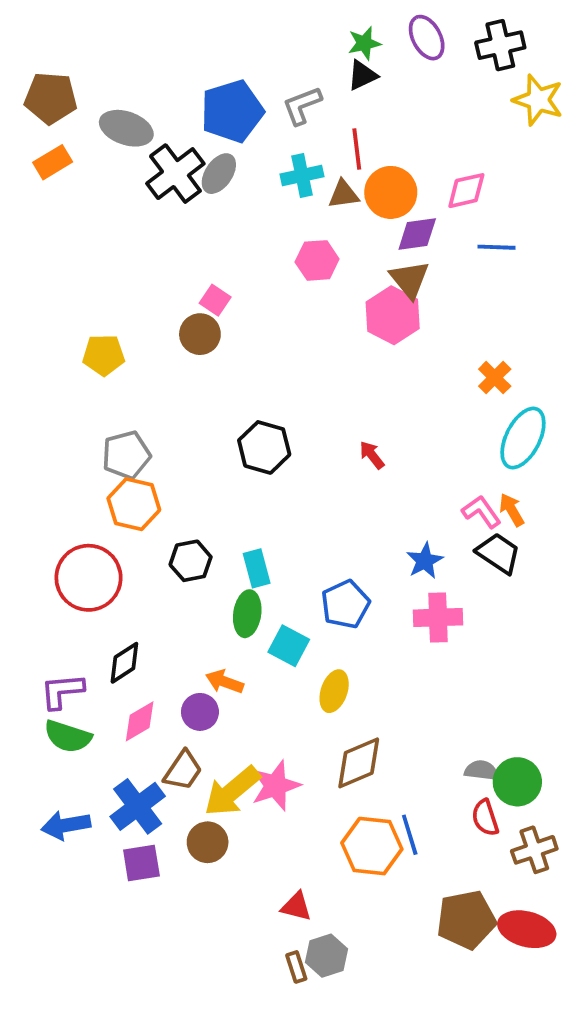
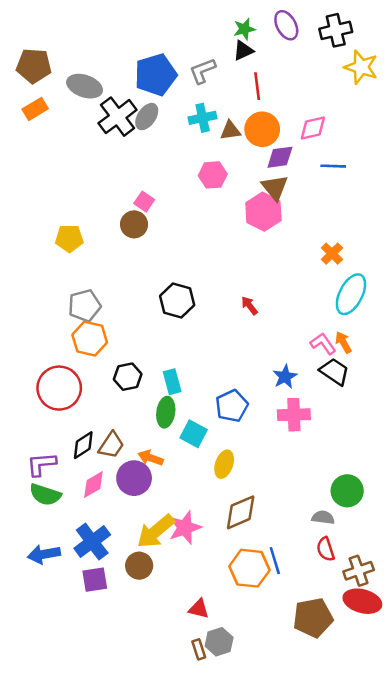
red line: (357, 149) -> (257, 86), moved
purple circle: (200, 712) -> (134, 478), size x1.4
brown trapezoid: (183, 770) -> (111, 445), moved
green circle: (517, 782) -> (347, 491), moved
red ellipse: (527, 929) -> (362, 601), moved

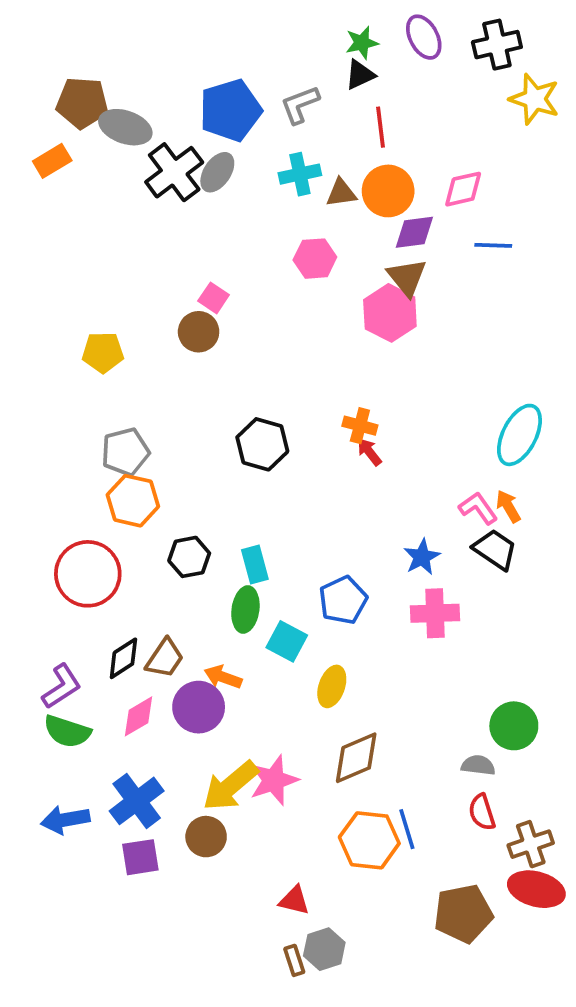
brown pentagon: (34, 66) -> (82, 103), moved
orange cross: (332, 254) -> (360, 426), moved, turned -30
purple L-shape: (41, 464) -> (62, 686), turned 152

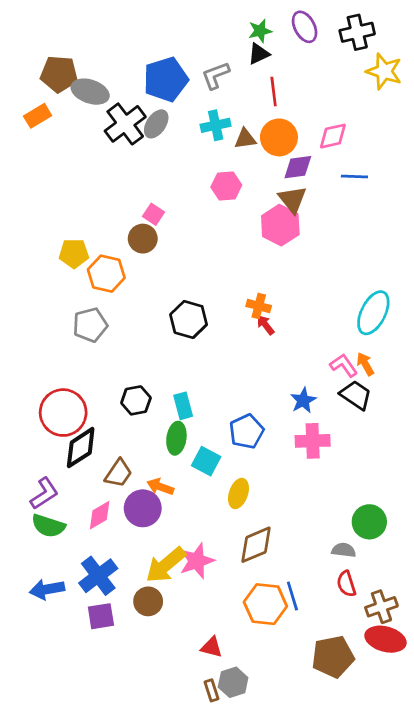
orange hexagon: (133, 501) -> (106, 274), moved
black diamond: (123, 658) -> (81, 448), moved, size x1.4

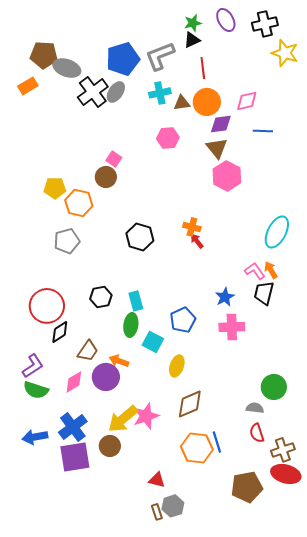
gray L-shape: (216, 75) -> (160, 56), size x1.4
pink hexagon: (280, 225) -> (227, 176), moved
black trapezoid: (356, 395) -> (264, 293), turned -110
black diamond: (81, 448) -> (60, 332), size x0.7
purple square: (101, 616) -> (75, 457), size x1.5

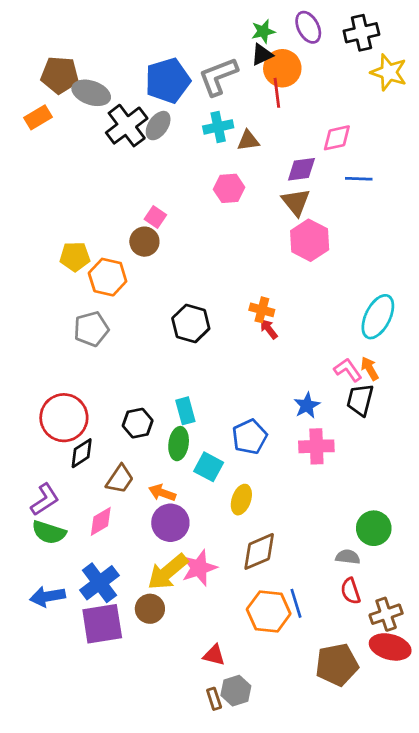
orange circle: (207, 102) -> (282, 68), moved
black hexagon: (101, 297) -> (138, 423), moved
purple circle: (106, 377) -> (170, 523), moved

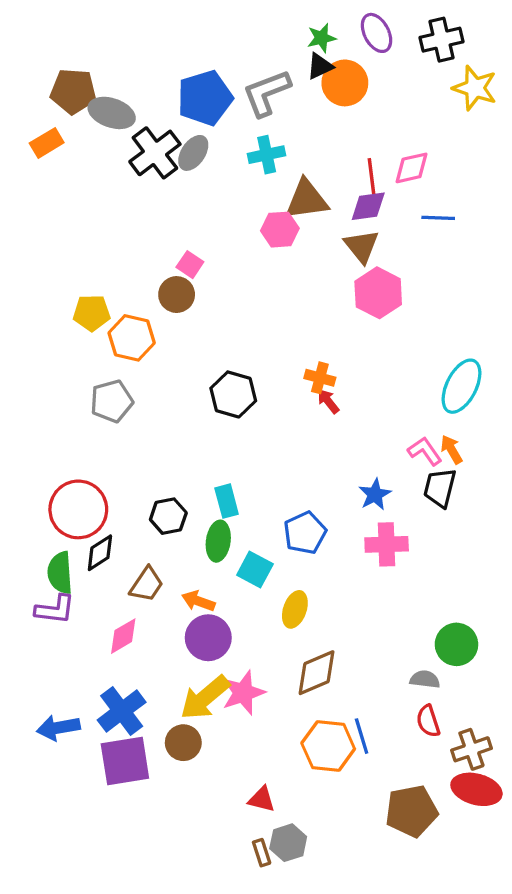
red line: (277, 93) -> (372, 176), moved
brown triangle: (248, 141) -> (307, 200), moved, size x1.6
purple L-shape: (45, 500) -> (55, 609), turned 40
green semicircle: (49, 532) -> (60, 573), moved, turned 68

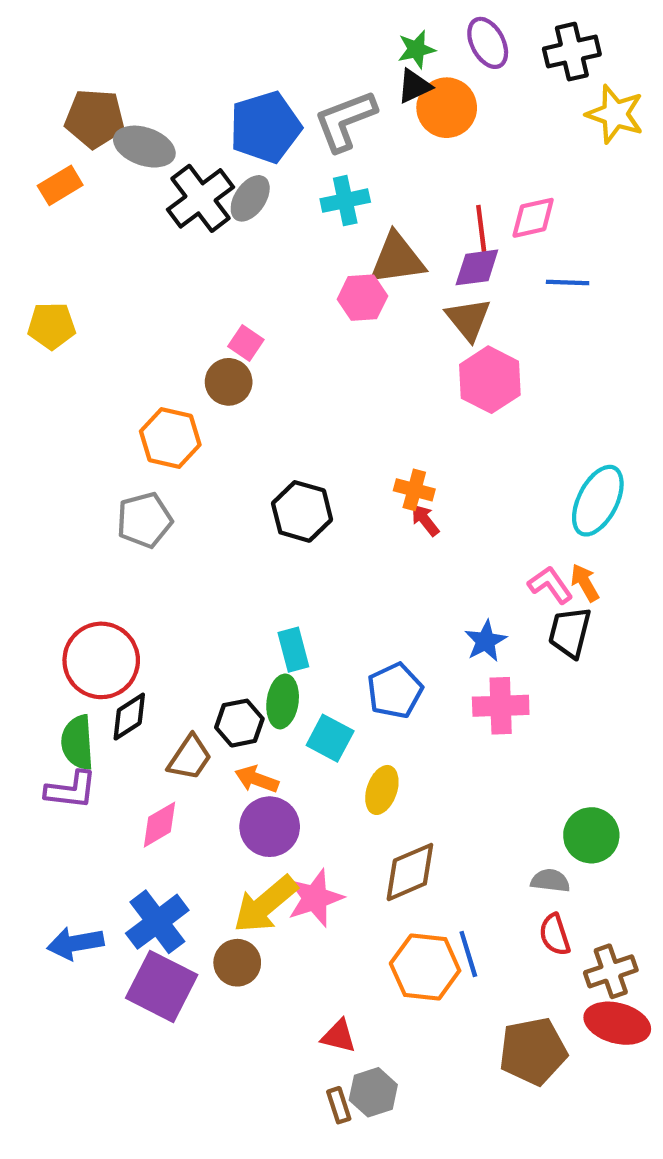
yellow pentagon: (92, 313) -> (52, 326), moved
black hexagon: (168, 516) -> (239, 723), moved
purple square: (125, 761) -> (162, 986), turned 36

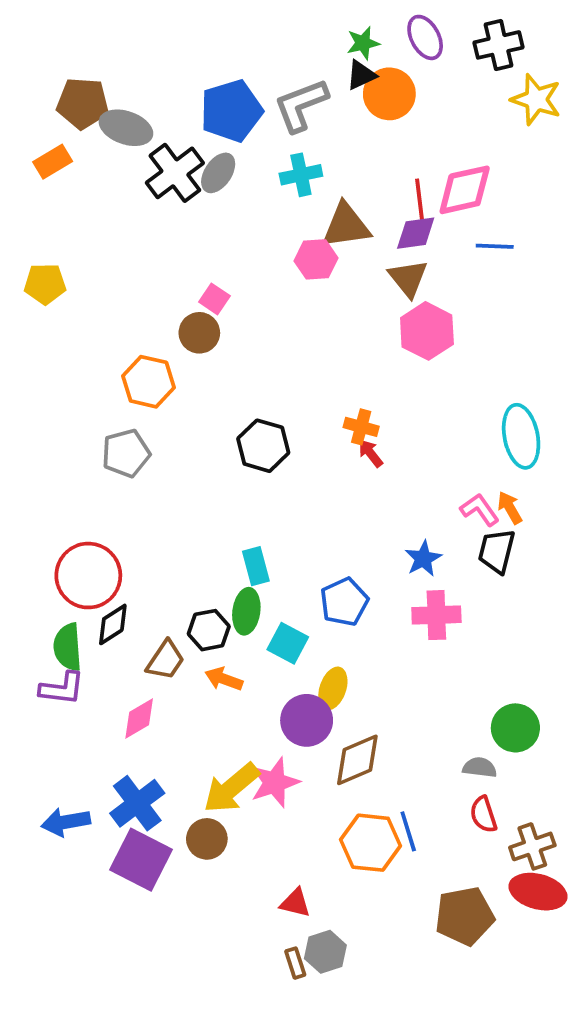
pink diamond: (533, 218) -> (465, 190), size x1.4
cyan ellipse: (598, 501) -> (521, 436), turned -38
purple circle: (270, 827) -> (307, 720), moved

